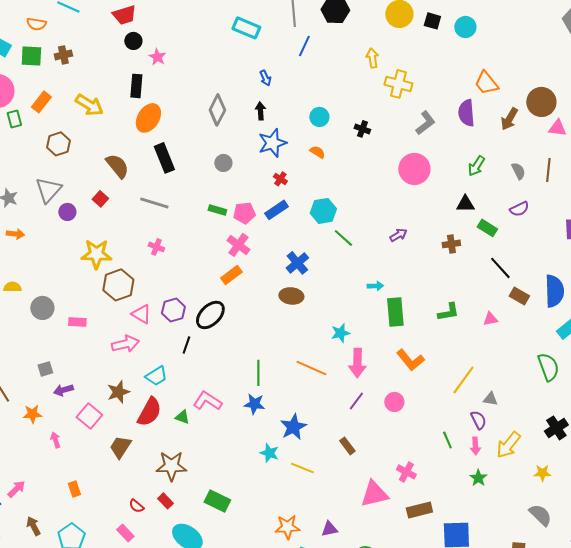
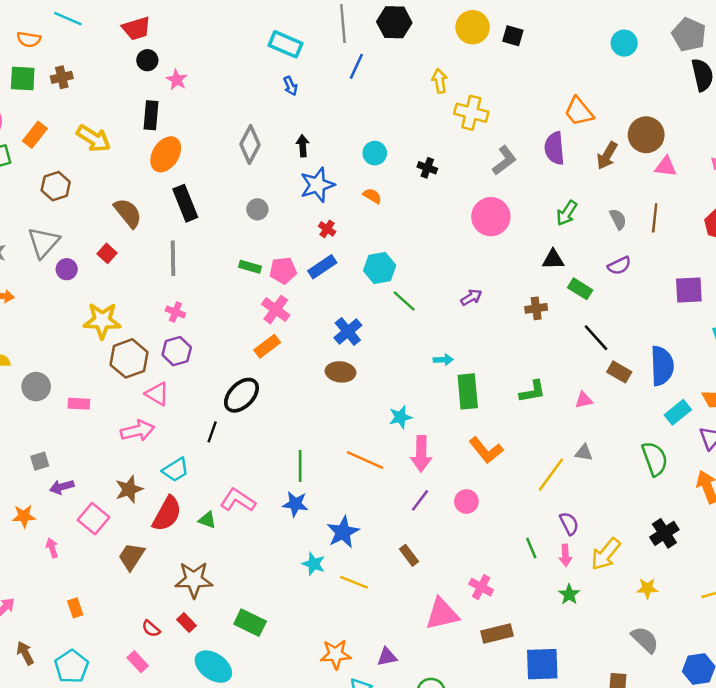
cyan circle: (465, 27) -> (624, 43), moved
blue arrow: (265, 78) -> (290, 86), moved
gray line: (154, 203) -> (173, 258), turned 72
purple hexagon: (173, 310) -> (177, 351), moved
gray triangle: (490, 399) -> (584, 453), moved

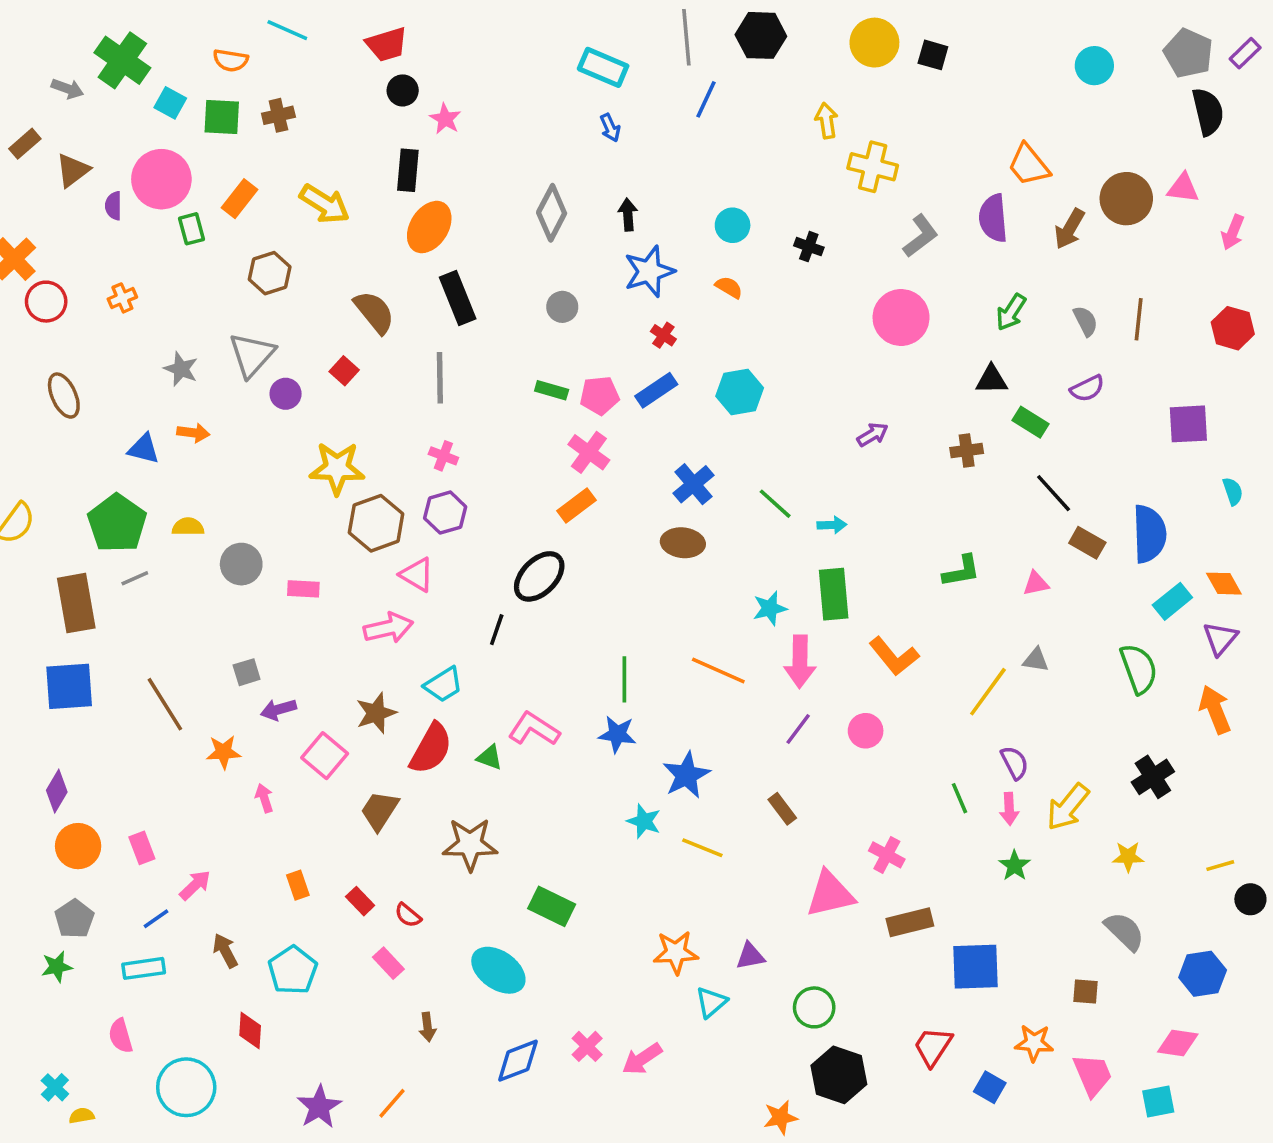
pink triangle: (666, 167) -> (1183, 188), moved
green line: (404, 301) -> (775, 504), moved
green rectangle: (468, 391) -> (834, 594), moved
red rectangle: (186, 623) -> (360, 901), moved

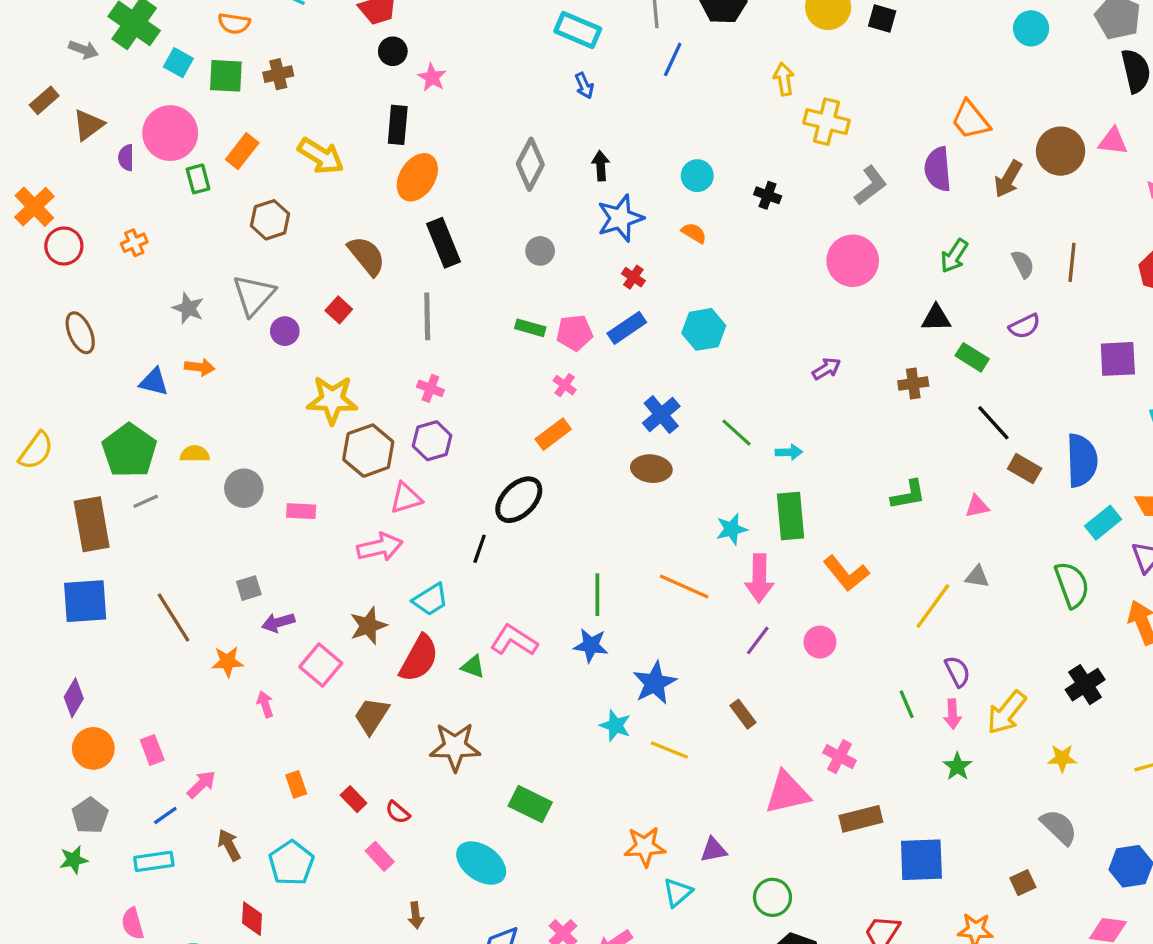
pink cross: (589, 452) -> (565, 385), size x0.6
pink triangle: (417, 575) -> (406, 498), turned -48
brown square: (1085, 991) -> (1023, 883), turned -30

